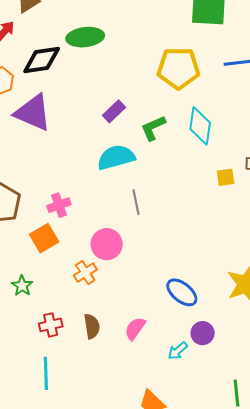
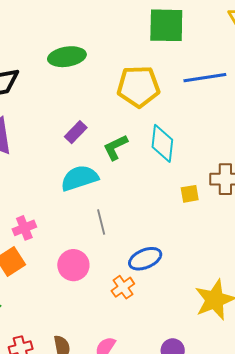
green ellipse: (85, 37) -> (67, 57), moved
orange cross: (85, 273) -> (123, 287), moved
blue ellipse: (182, 292) -> (145, 259), moved, turned -60

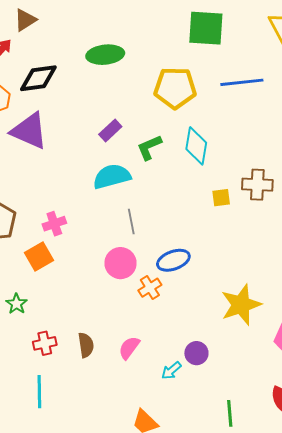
pink circle: (73, 265) -> (121, 263), moved

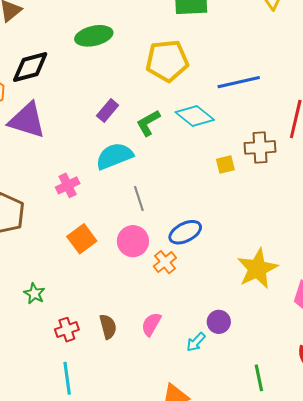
blue line: (242, 82) -> (239, 82), moved
cyan diamond: (196, 146) -> (195, 116), turned -54
pink cross: (54, 224) -> (68, 185), moved
orange square: (39, 257) -> (82, 239), moved

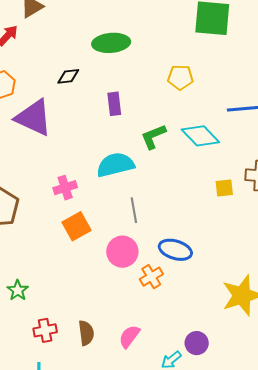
yellow pentagon: (167, 61) -> (180, 77), size x0.6
black diamond: (30, 67) -> (68, 76), moved, size x0.6
purple rectangle: (108, 111) -> (114, 104), moved, turned -55
blue ellipse: (185, 232) -> (175, 250), turned 36
orange square: (82, 239) -> (76, 226), moved

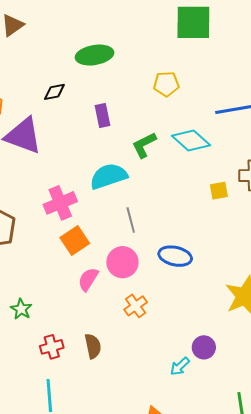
pink cross: (65, 188) -> (60, 203), size x1.4
orange cross: (151, 277) -> (136, 306), moved
pink semicircle: (129, 336) -> (88, 279), moved

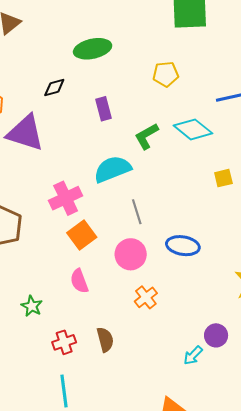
pink semicircle: (88, 279) -> (79, 281), moved, turned -50

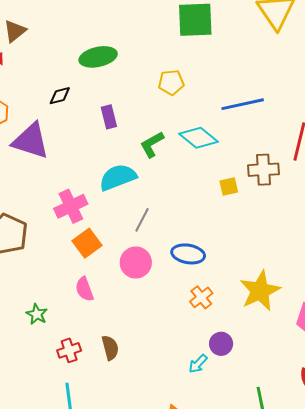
gray line: (137, 212) -> (142, 220), turned 45
orange cross: (146, 297) -> (201, 297), moved

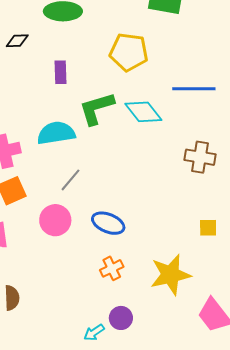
yellow pentagon: (171, 82) -> (129, 52), size x1.5
green L-shape: (152, 144) -> (97, 108), size x1.4
yellow square: (229, 186) -> (208, 228), moved

